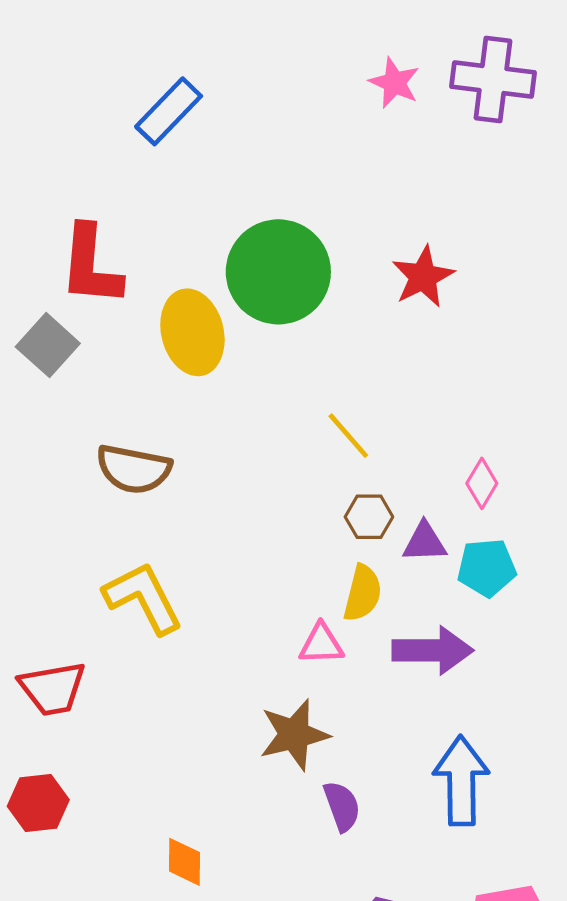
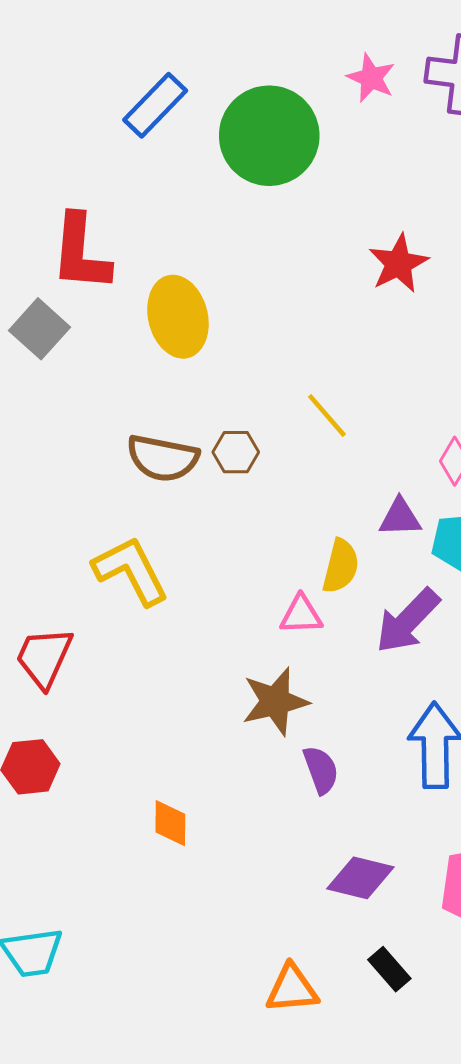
green circle: (278, 272) -> (269, 136), moved
brown semicircle: (134, 469) -> (163, 458), moved
brown hexagon: (369, 517) -> (236, 452), moved
purple arrow: (433, 650) -> (408, 621), turned 134
red trapezoid: (53, 689) -> (44, 657), turned 124

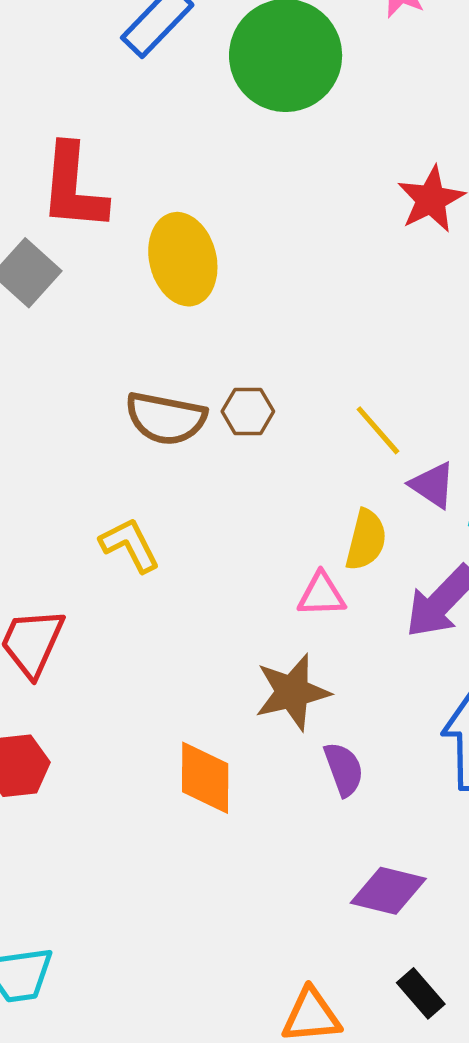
yellow line: (327, 416) -> (378, 430), moved
purple triangle: (400, 517) -> (433, 485), turned 36
yellow L-shape: (131, 571) -> (130, 545), size x0.7
orange diamond: (170, 823) -> (205, 778), moved, size x1.4

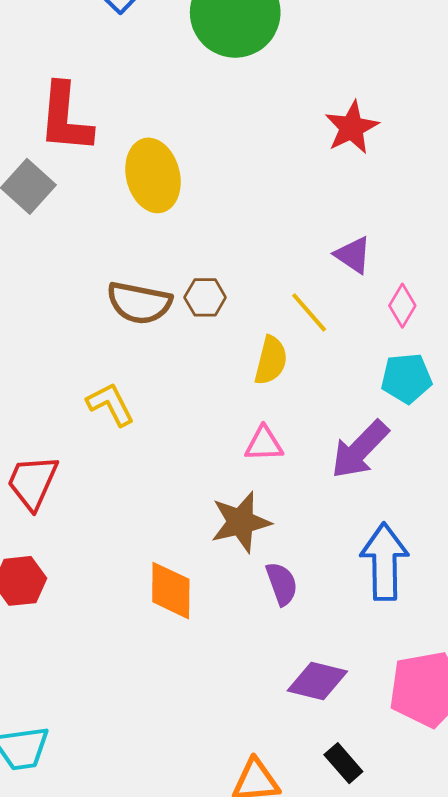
purple triangle: (433, 485) -> (353, 255), moved
yellow semicircle: (366, 540) -> (271, 360), moved

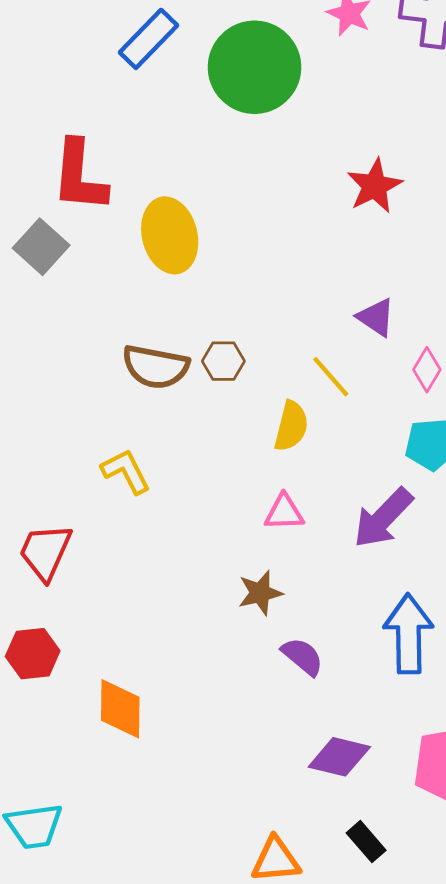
brown star: (241, 522) -> (260, 593), size x0.7
purple semicircle: (282, 584) -> (303, 656), turned -30
orange diamond: (171, 591) -> (120, 709), moved

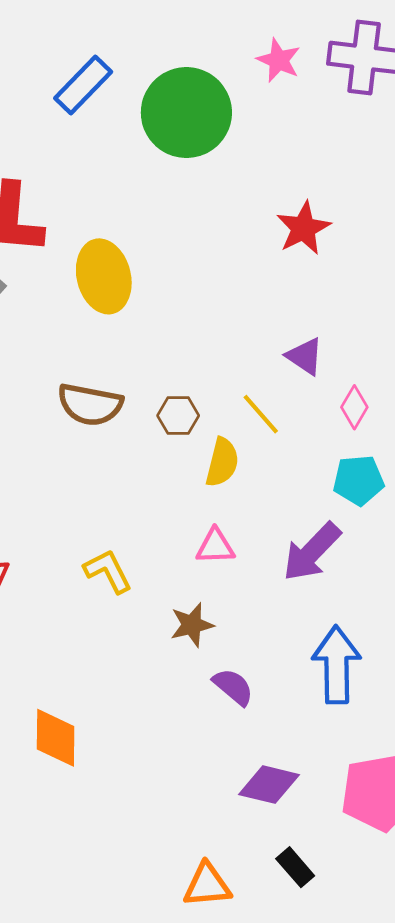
brown hexagon: (223, 361) -> (178, 416), moved
yellow L-shape: (126, 471) -> (108, 571), moved

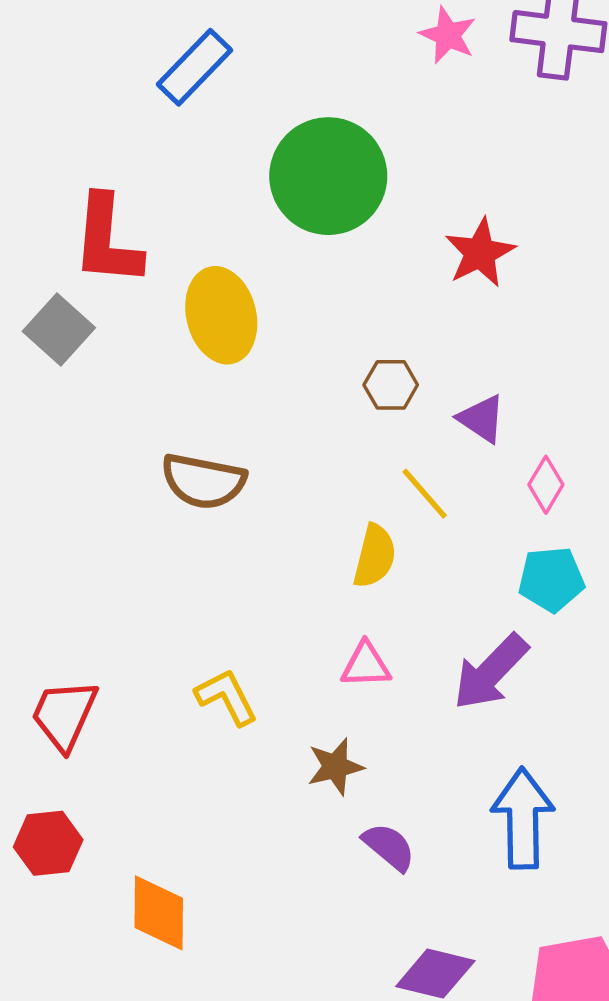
green circle: (186, 113) -> (328, 176), moved
brown hexagon: (178, 416) -> (391, 385), moved

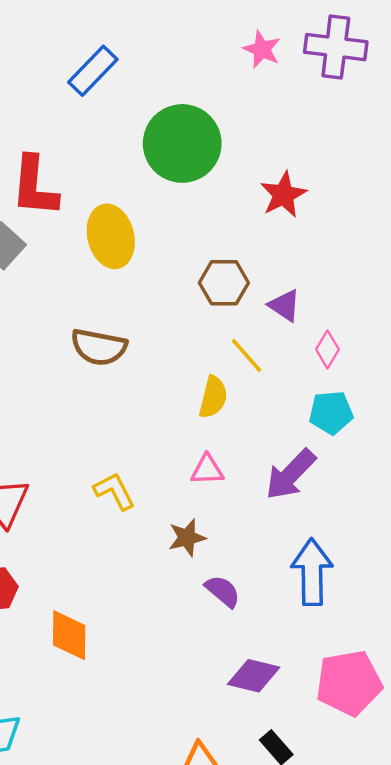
brown hexagon: (391, 385) -> (224, 283), size x1.4

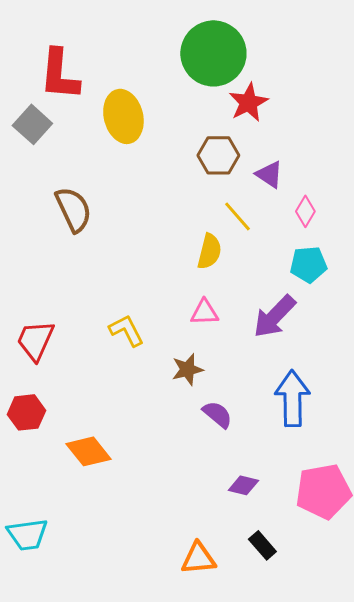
green circle: (182, 143) -> (213, 53), moved
red star: (283, 195) -> (248, 102), moved
brown semicircle: (99, 347) -> (73, 209), moved, turned -126
orange diamond: (69, 635) -> (88, 451), turned -39
purple diamond: (254, 676) -> (243, 485), size x0.7

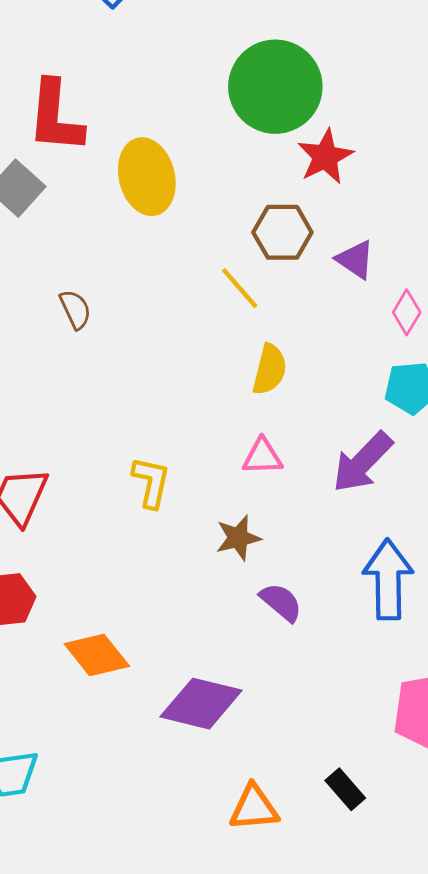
brown semicircle: (73, 209) -> (75, 309), size x0.6
yellow line: (237, 216) -> (240, 288), moved
yellow L-shape: (126, 330) -> (151, 482), turned 39
purple diamond: (243, 485) -> (201, 704), moved, size x1.8

